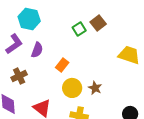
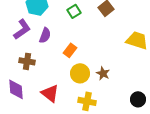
green square: (79, 29) -> (74, 11), moved
brown cross: (19, 76) -> (27, 61), turned 35

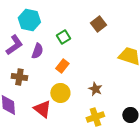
green square: (74, 11) -> (63, 37), moved
yellow circle: (80, 73) -> (60, 93), moved
yellow cross: (87, 101) -> (95, 117), moved, turned -30

